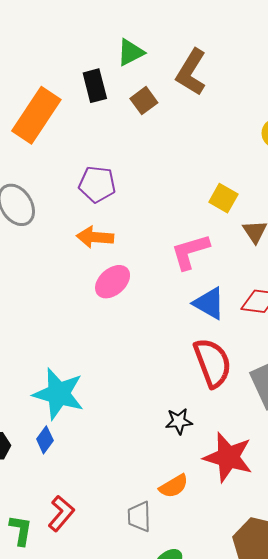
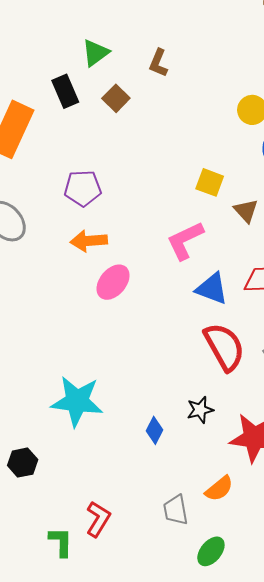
brown L-shape: (191, 72) -> (158, 63), size x0.6
blue diamond: (45, 440) -> (155, 430), moved
orange semicircle: (174, 486) -> (219, 489), moved

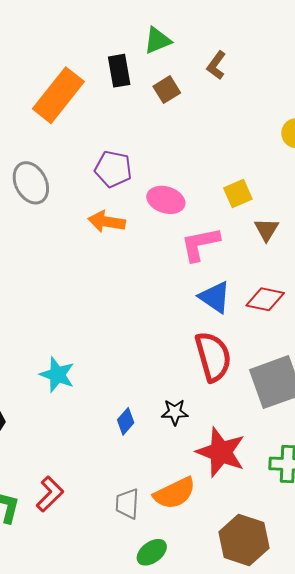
yellow square: (210, 182) -> (238, 193), turned 32
pink ellipse: (113, 282) -> (166, 200), moved, turned 54
cyan star: (77, 401) -> (57, 375), size x0.7
orange semicircle: (219, 489) -> (175, 493), size x1.4

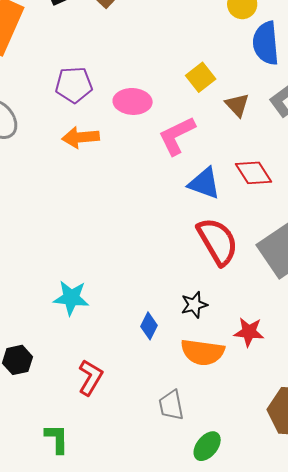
red diamond: (265, 299) -> (254, 173), turned 60
red star: (221, 452) -> (249, 332), size x0.6
orange semicircle: (175, 493) -> (203, 352), moved, turned 48
red L-shape: (50, 494) -> (90, 377), moved

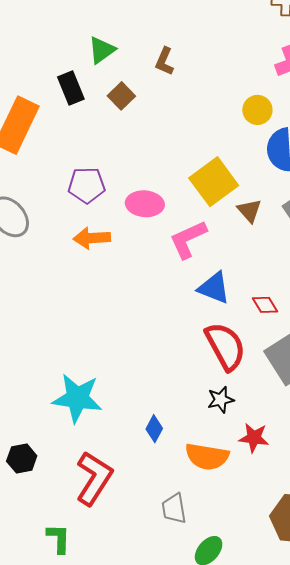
yellow square: (201, 77) -> (214, 182), size x1.6
red diamond: (254, 173) -> (265, 305), moved, size x0.7
cyan star: (71, 298) -> (77, 398), size x1.4
black star: (194, 305) -> (221, 400), moved
red L-shape: (90, 377) -> (94, 478), size x1.5

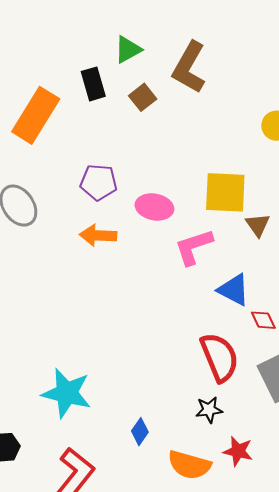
brown L-shape: (164, 61) -> (189, 67), size x1.8
yellow square: (214, 182) -> (225, 192), turned 33
blue triangle: (214, 288) -> (234, 290), moved

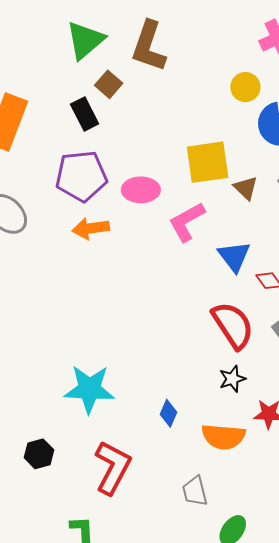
green triangle: (128, 50) -> (85, 40), size x1.4
black rectangle: (93, 84) -> (85, 114), moved
purple pentagon: (99, 182) -> (81, 176), size x1.4
blue triangle: (234, 290) -> (234, 256), turned 36

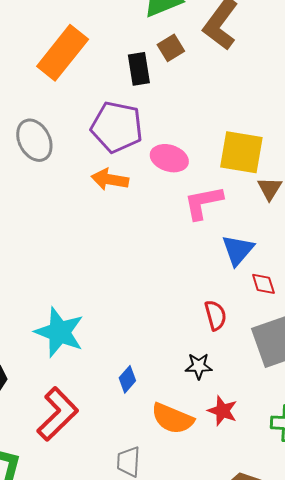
red semicircle: (233, 325) -> (215, 315), size x0.6

